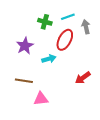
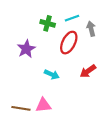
cyan arrow: (49, 59) -> (52, 74), moved, turned 40
red arrow: (83, 78) -> (88, 71), moved
brown line: (24, 81) -> (21, 108), moved

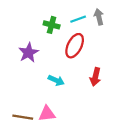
gray arrow: (91, 29) -> (99, 17), moved
red arrow: (88, 71) -> (95, 77), turned -42

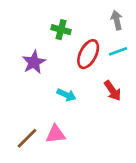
cyan line: (78, 19) -> (118, 51), moved
red arrow: (95, 77) -> (113, 91), turned -48
brown line: (23, 117) -> (27, 138), turned -54

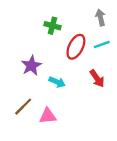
purple star: (34, 62) -> (31, 66), moved
brown line: (27, 138) -> (23, 107), moved

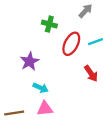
gray arrow: (101, 17) -> (86, 11), moved, turned 56
cyan arrow: (57, 82) -> (41, 88), moved
brown line: (23, 107) -> (14, 113), moved, turned 36

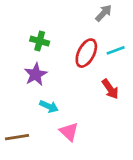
green cross: (49, 24) -> (40, 41), moved
pink triangle: (45, 109) -> (69, 132), moved, turned 49

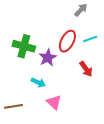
green cross: (40, 41) -> (24, 46), moved, size x1.5
purple star: (36, 74) -> (48, 58), moved

